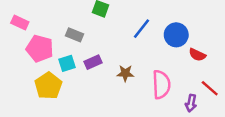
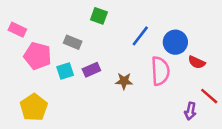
pink semicircle: (161, 84) -> (160, 71), moved
yellow pentagon: (48, 86) -> (34, 107), moved

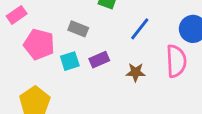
pink rectangle: (17, 30) -> (17, 15), turned -60
blue line: (140, 36) -> (140, 29), moved

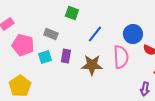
purple rectangle: (99, 60) -> (66, 56), turned -56
brown star: (136, 72) -> (92, 65), size x1.5

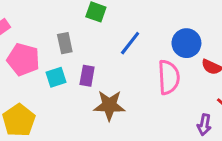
gray rectangle: (51, 34) -> (65, 43), turned 56
brown star: (92, 65) -> (109, 105), moved

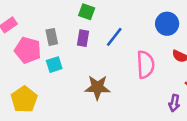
gray rectangle: (65, 43) -> (52, 37), moved
blue circle: (186, 43) -> (167, 24), moved
purple rectangle: (87, 76) -> (83, 38), moved

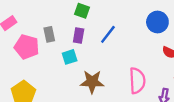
cyan square: (54, 65) -> (70, 57), moved
pink semicircle: (145, 65) -> (137, 81), moved

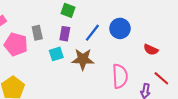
blue circle: (157, 22) -> (120, 28), moved
brown star: (92, 82) -> (83, 59), moved

